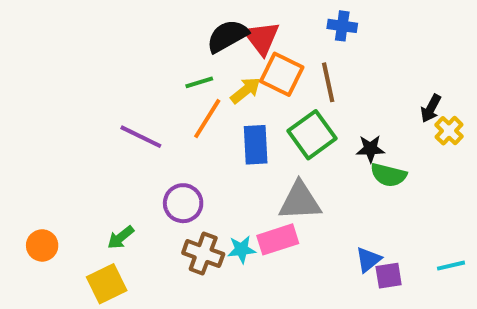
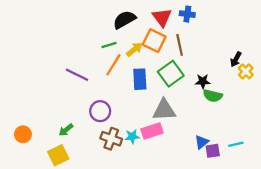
red triangle: (262, 38) -> (162, 17), moved
cyan line: (451, 266) -> (236, 144), moved

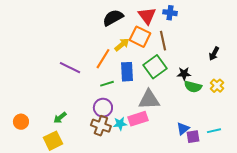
green line: (109, 45) -> (107, 84), moved
yellow cross: (246, 71) -> (217, 86), moved
purple circle: (100, 111) -> (103, 108), moved

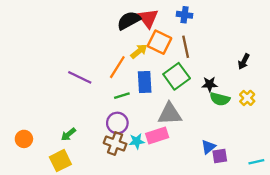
blue cross: (170, 13) -> (185, 15), moved
red triangle: (147, 16) -> (148, 18), moved
cyan line: (214, 131) -> (256, 162), moved

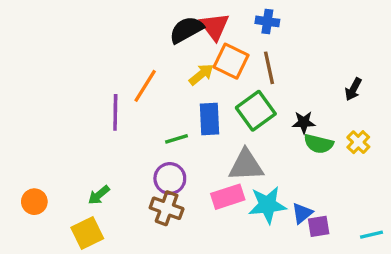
orange line: (117, 67) -> (145, 86), moved
purple line: (80, 77) -> (115, 112), turned 65
cyan star: (137, 141) -> (267, 205), moved, size x1.6

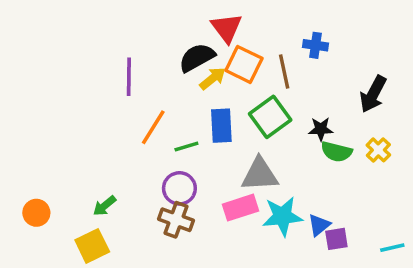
blue cross: (267, 21) -> (316, 45), moved
black semicircle: (186, 30) -> (197, 58), moved
orange line: (145, 86) -> (153, 127), moved
black arrow: (353, 89) -> (373, 94), size x1.5
purple line: (115, 112) -> (129, 77), moved

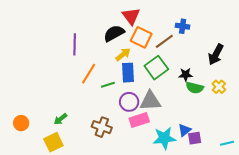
brown line: (284, 71) -> (164, 41), turned 66
yellow arrow: (213, 78) -> (123, 54), moved
purple circle: (179, 188) -> (129, 102), moved
cyan star: (282, 216) -> (164, 138), moved

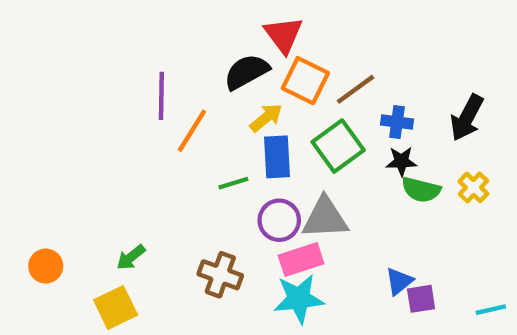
blue cross: (183, 26) -> (397, 122), moved
orange line: (89, 74) -> (192, 131), moved
cyan star: (164, 138) -> (299, 299), moved

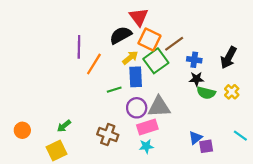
green square: (338, 146) -> (156, 61), moved
cyan star: (299, 299) -> (146, 146), size x0.6
cyan line: (491, 310) -> (240, 136), moved, turned 48

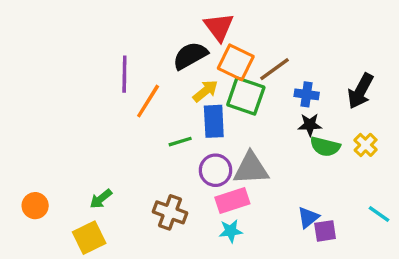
green square: (156, 61) -> (246, 96), turned -35

